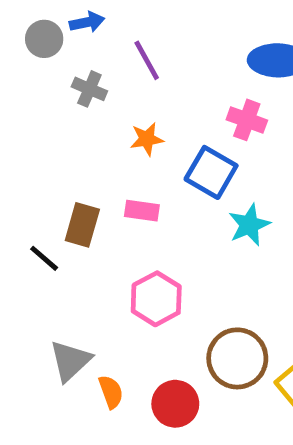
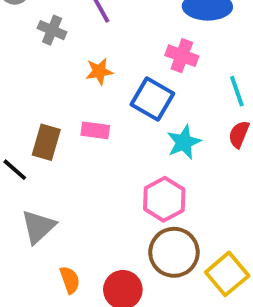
pink hexagon: (156, 299) -> (164, 199), moved
gray triangle: (70, 361) -> (38, 227), moved

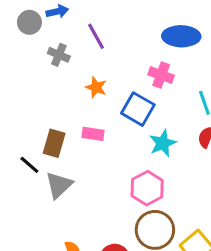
orange star: (99, 71) -> (96, 87), turned 30
gray triangle: (38, 227) -> (59, 185), moved

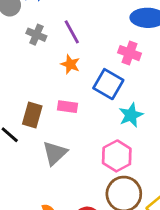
purple line: (96, 36) -> (72, 32), moved
gray triangle: (59, 185) -> (55, 153), moved

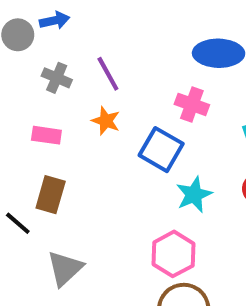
pink rectangle: (67, 107) -> (46, 135), moved
gray triangle: (55, 153) -> (65, 268), moved

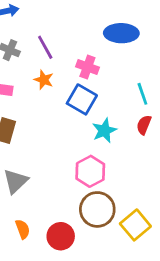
pink cross: (192, 104) -> (87, 67), moved

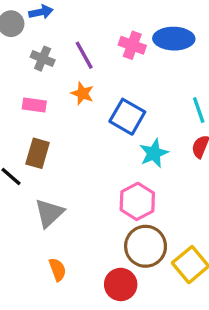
pink cross: (87, 67) -> (132, 45), moved
red circle: (61, 236) -> (121, 284), moved

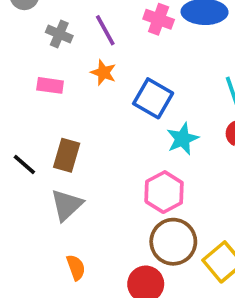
brown rectangle: (38, 153) -> (67, 155), moved

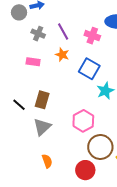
pink cross: (159, 19) -> (92, 36), moved
pink hexagon: (164, 192) -> (83, 121), moved

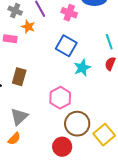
orange star: (62, 55) -> (28, 27), moved
gray triangle: (42, 127) -> (19, 117), moved
orange semicircle: (47, 161) -> (14, 139), moved, turned 64

